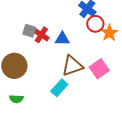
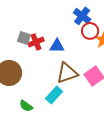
red cross: (41, 35) -> (36, 42), turned 35
green semicircle: (16, 99) -> (26, 106), moved, turned 32

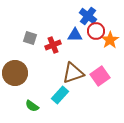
red cross: (36, 42) -> (53, 45), moved
blue triangle: (57, 46) -> (75, 35), moved

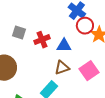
blue triangle: (75, 35) -> (64, 46), moved
brown triangle: (73, 73) -> (62, 68), size x0.7

